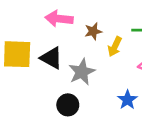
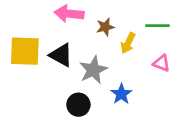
blue star: (127, 100) -> (121, 94), moved

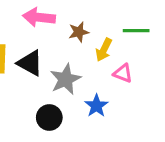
pink triangle: (162, 63) -> (123, 73), moved

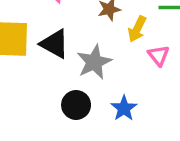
pink triangle: (123, 73) -> (159, 55), turned 30
blue star: (96, 106) -> (124, 108), moved

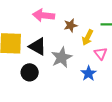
black circle: (76, 105) -> (30, 72), moved
blue star: (124, 108) -> (89, 73), moved

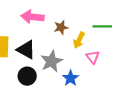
black circle: (30, 72) -> (27, 76), moved
blue star: (89, 73) -> (71, 78), moved

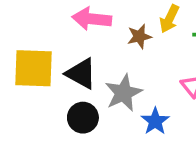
yellow arrow: (79, 40) -> (169, 19), moved

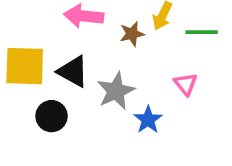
black circle: (83, 118) -> (52, 116), moved

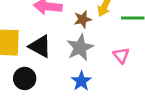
gray star: (116, 91) -> (80, 48), moved
blue star: (148, 120) -> (81, 81), moved

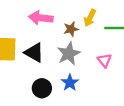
black circle: (25, 78) -> (42, 88), moved

